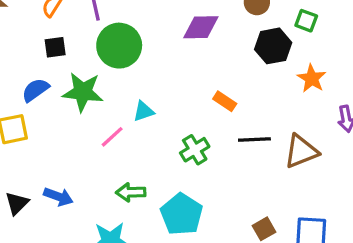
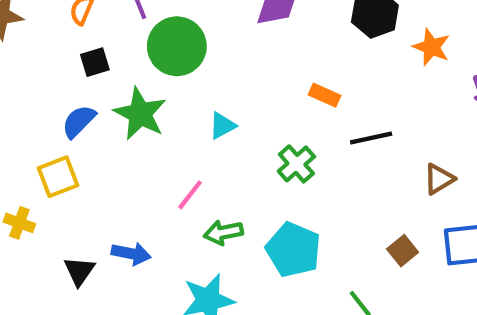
green star: (83, 92) -> (140, 114), turned 30
pink line: (112, 137) -> (190, 195), moved
brown triangle: (301, 151) -> (439, 179), moved, size x0.7

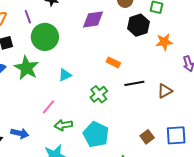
orange star: (431, 47) -> (164, 42), turned -30
brown triangle: (439, 179) -> (165, 91), moved

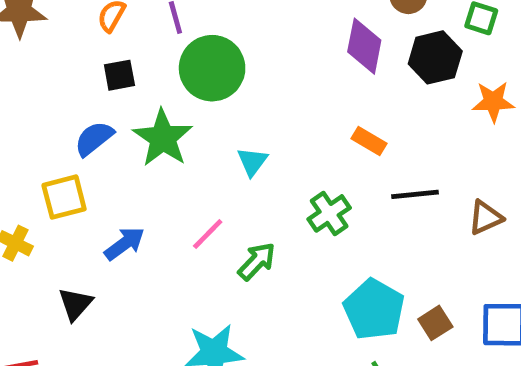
purple diamond: (93, 19) -> (364, 46), moved, turned -75
cyan triangle: (65, 75) -> (252, 162), turned -32
green arrow: (63, 125) -> (257, 261), moved, turned 138
blue arrow: (20, 133) -> (124, 244), moved, turned -54
cyan pentagon: (96, 134) -> (374, 309), moved

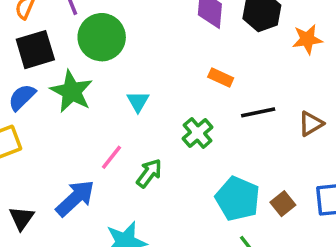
black square: (119, 75) -> (35, 50), size x1.6
blue arrow: (124, 244) -> (75, 198), moved, size x1.4

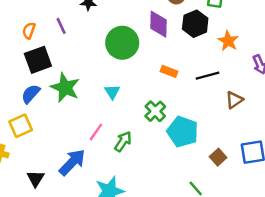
green circle: (102, 37) -> (122, 43), moved
orange star: (307, 39) -> (228, 41), turned -30
black line: (258, 112) -> (208, 76), moved
cyan pentagon: (238, 199) -> (183, 132), moved

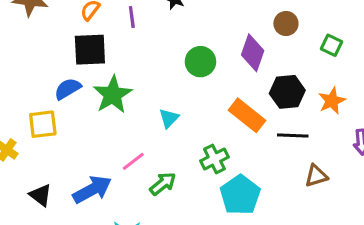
black hexagon: (195, 24) -> (287, 92), moved
green circle: (122, 43) -> (200, 62), size x0.7
orange rectangle: (169, 71) -> (247, 115), size x1.6
black triangle: (36, 179) -> (41, 195), turned -42

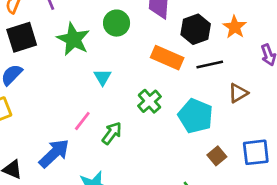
green star: (113, 95) -> (73, 39), moved
cyan pentagon: (240, 195) -> (196, 116), moved

